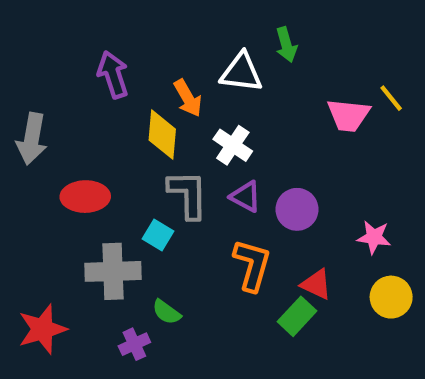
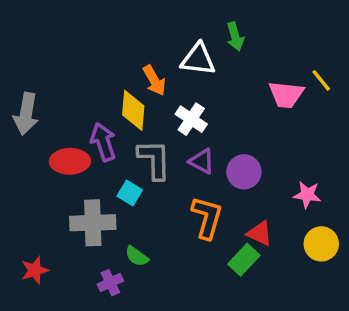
purple arrow: (113, 75) -> (103, 142), moved
red star: (42, 329) -> (35, 270), size x0.7

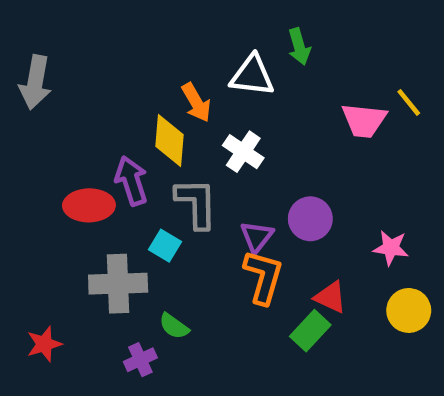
gray arrow: (26, 114) -> (35, 82), moved
purple triangle: (202, 161) -> (257, 237), moved, turned 40

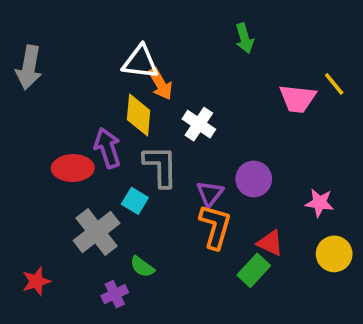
white triangle: (252, 76) -> (140, 62), moved
gray cross: (118, 284) -> (97, 232), turned -36

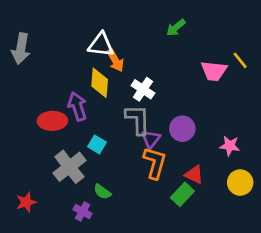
green arrow: (245, 38) -> (176, 28), turned 66
gray L-shape: (160, 166) -> (138, 120), moved
purple cross: (115, 294) -> (83, 211), turned -36

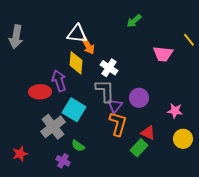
yellow line: (240, 60) -> (189, 40), moved
cyan square: (97, 144) -> (74, 110), size x1.6

